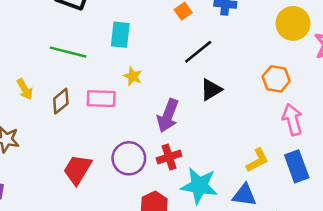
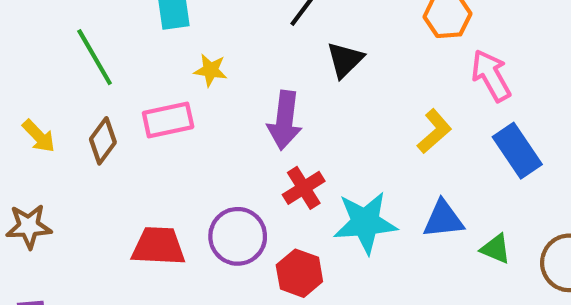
green line: (68, 52) -> (95, 57), turned 60
purple circle: (129, 158) -> (238, 236), moved
yellow L-shape: (257, 160) -> (434, 131), moved
red trapezoid: (77, 170) -> (158, 246), turned 76

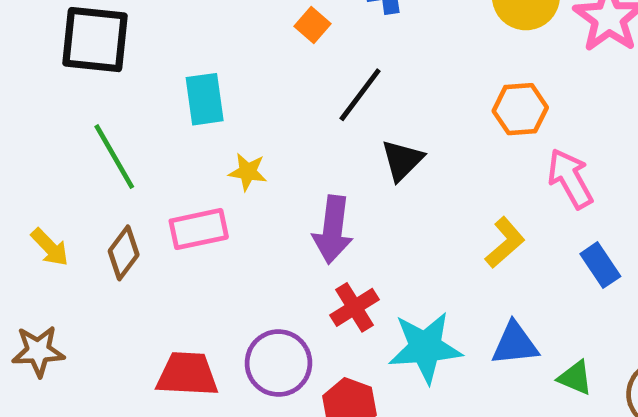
blue rectangle: (517, 151) -> (600, 265), size x0.7

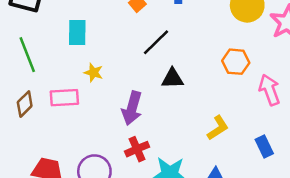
black triangle: (402, 160) -> (172, 78), turned 35
pink arrow: (570, 179) -> (270, 90), moved

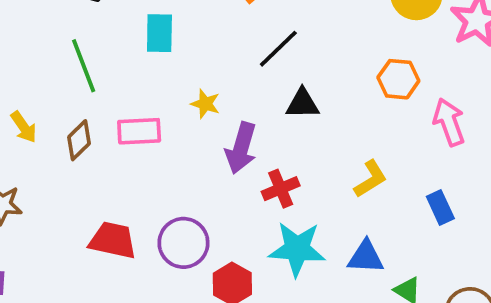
yellow star: (94, 73) -> (205, 104), moved
red cross: (137, 149) -> (281, 189), moved

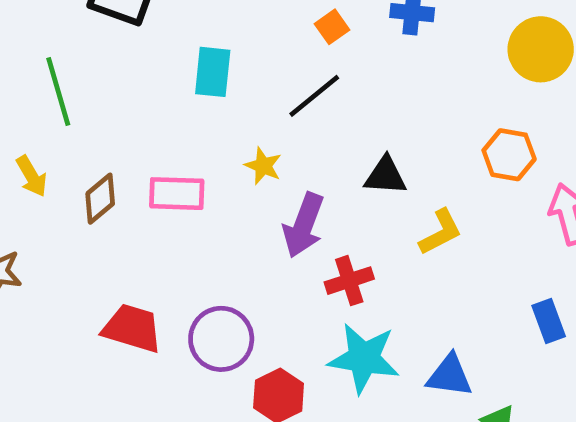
black line: (278, 49) -> (314, 96), moved
green line: (84, 66) -> (58, 92), moved
yellow L-shape: (370, 179) -> (440, 232), moved

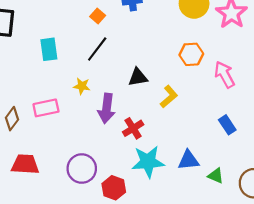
red trapezoid: (132, 328) -> (25, 164), moved

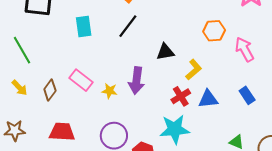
yellow star: (82, 86) -> (110, 91), moved
pink rectangle: (46, 108) -> (81, 80), turned 50
red cross: (133, 128) -> (181, 96), moved
blue triangle: (189, 160) -> (208, 99), moved

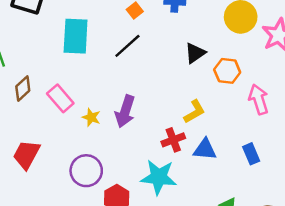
cyan rectangle: (84, 27) -> (76, 36), size x1.4
black triangle: (165, 52) -> (195, 53), moved, turned -36
brown diamond: (50, 90) -> (23, 88), moved
red trapezoid: (62, 132) -> (26, 154), turned -76

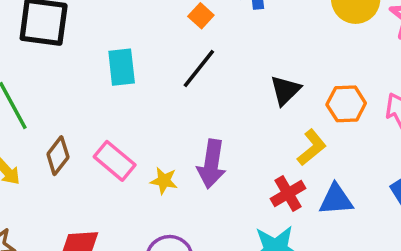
cyan rectangle: (76, 36) -> (122, 67), size x0.7
black triangle: (195, 53) -> (285, 90), moved
orange hexagon: (227, 71) -> (346, 104), moved

